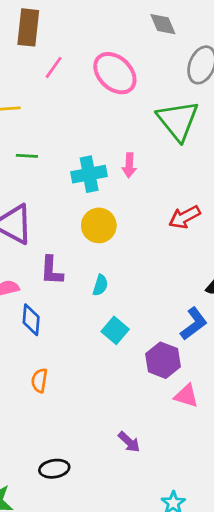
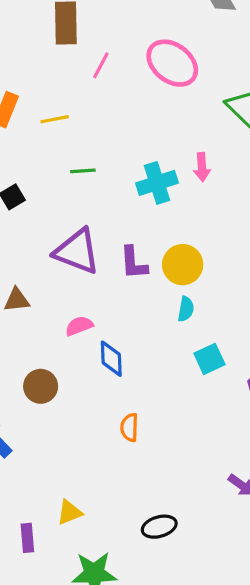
yellow circle: (99, 225) -> (183, 265), moved
purple L-shape: (51, 270) -> (134, 263), moved
cyan square: (115, 330) -> (209, 359), turned 32

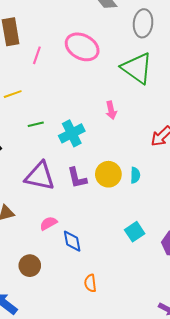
cyan cross: (157, 183) -> (72, 133), moved
cyan semicircle: (186, 309) -> (135, 175), moved

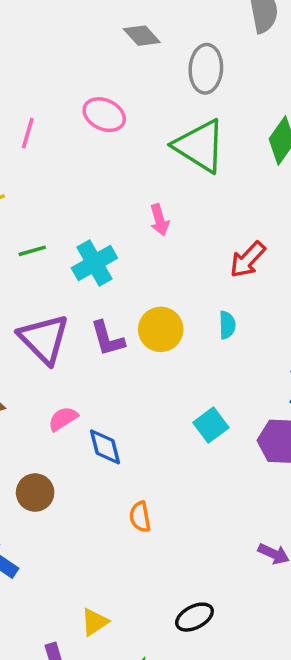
pink ellipse: (82, 47) -> (104, 115), size x0.7
cyan semicircle: (135, 175) -> (227, 325), moved
purple triangle: (40, 176) -> (44, 339), turned 36

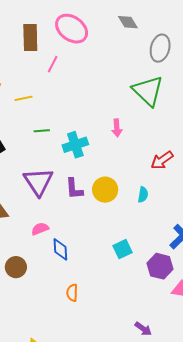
pink ellipse: (104, 115) -> (72, 29), moved, size x1.4

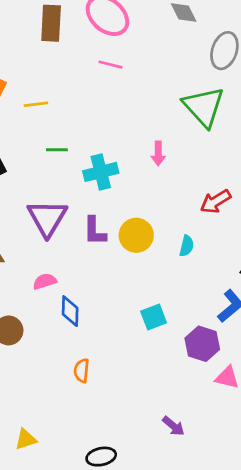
pink line: (53, 64) -> (110, 65), moved, turned 72

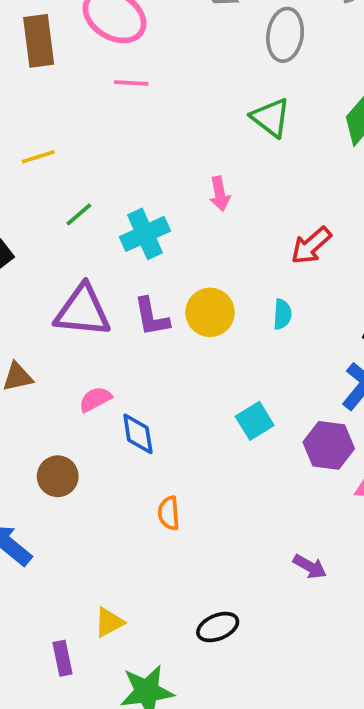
green triangle: (204, 107) -> (271, 118), size x0.7
green line: (57, 150) -> (79, 214), turned -30
purple triangle: (47, 218) -> (83, 311), turned -45

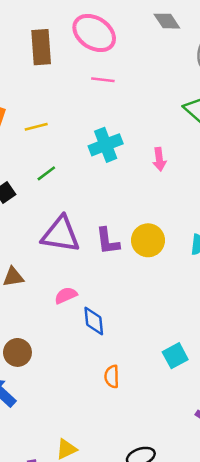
green line: (79, 214) -> (46, 173), moved
cyan cross: (145, 234) -> (106, 145), moved
cyan square: (255, 421) -> (175, 356), moved
brown circle: (58, 476) -> (17, 352), moved

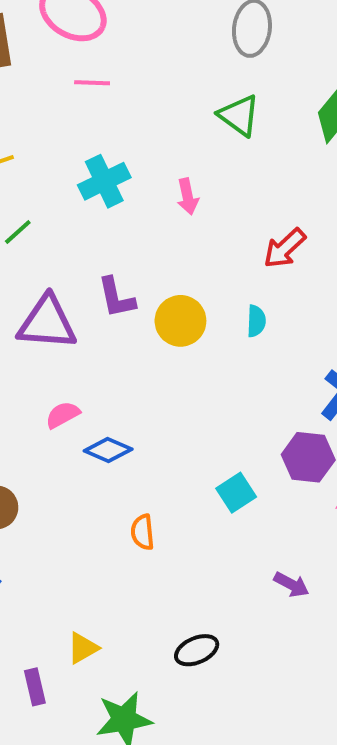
purple L-shape: (108, 241) -> (116, 298), moved
blue diamond: (94, 321) -> (108, 450), turned -56

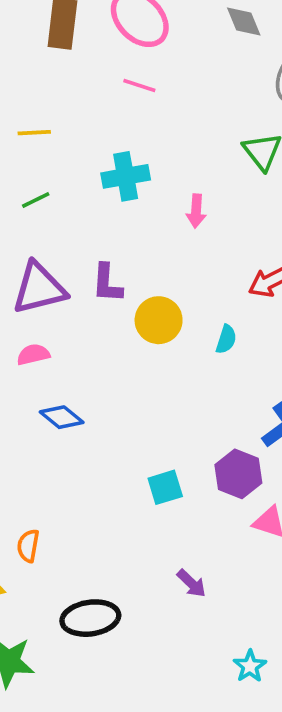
purple triangle: (47, 323) -> (39, 288), turned -34
pink semicircle: (63, 415) -> (33, 354), moved
orange semicircle: (143, 532) -> (28, 546), moved
black ellipse: (197, 650) -> (90, 618), size x1.4

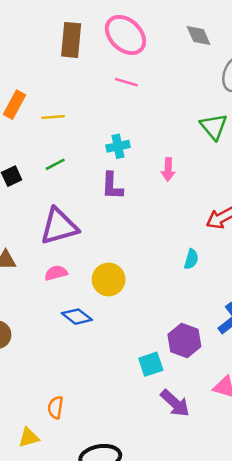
cyan cross: (126, 176) -> (118, 146), size x0.7
purple L-shape: (107, 283) -> (112, 186), moved
yellow circle: (159, 320) -> (109, 279), moved
purple hexagon: (238, 474) -> (184, 340), moved
purple arrow: (191, 583) -> (175, 403), moved, size x1.4

